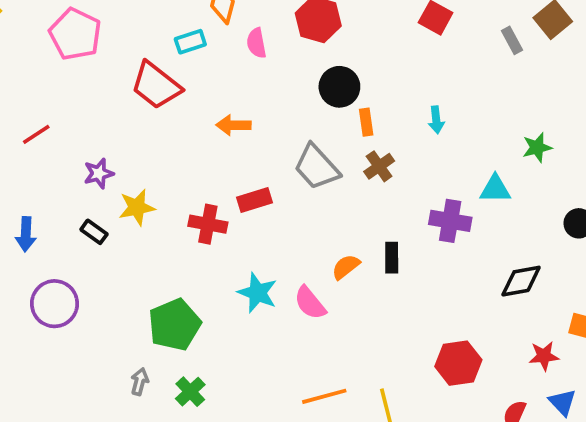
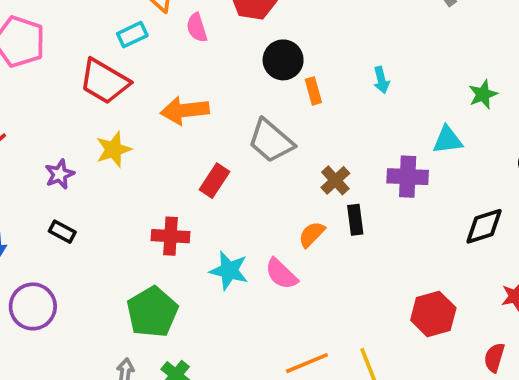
orange arrow: (234, 125) -> (185, 110), size x1.4
brown cross: (379, 166) -> (335, 180), moved
red rectangle: (254, 200) -> (214, 181), turned -32
yellow star: (137, 207) -> (113, 149), moved
red cross: (208, 224) -> (170, 236), moved

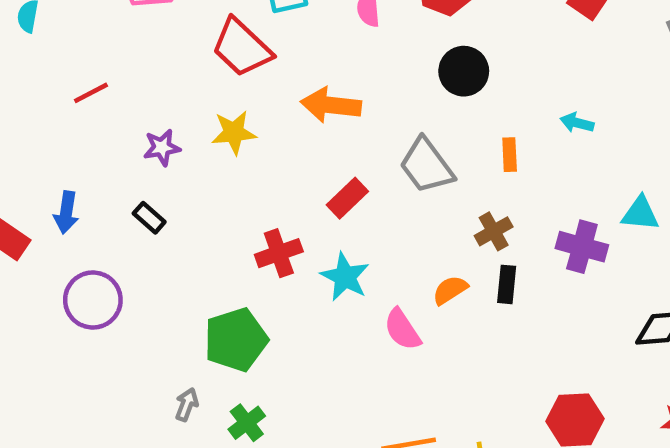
cyan arrow: (381, 80) -> (577, 123), turned 105
orange rectangle: (313, 91) -> (510, 155), moved
red cross: (170, 236) -> (279, 253), turned -36
cyan star: (229, 271) -> (345, 277), moved

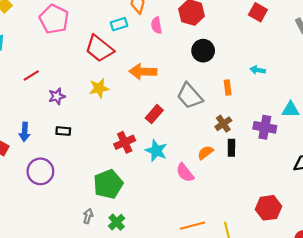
purple star: (162, 147) -> (57, 96), moved
black rectangle: (149, 218) -> (63, 131), turned -32

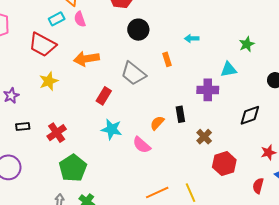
pink semicircle: (156, 25) -> (80, 19), moved
brown cross: (223, 124) -> (204, 137), moved
red cross: (125, 142) -> (57, 133), moved

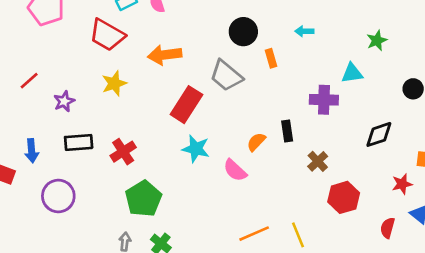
black circle: (138, 30) -> (243, 32), moved
red rectangle: (104, 96) -> (186, 105), size x1.5
black rectangle: (23, 126) -> (79, 142), size x1.5

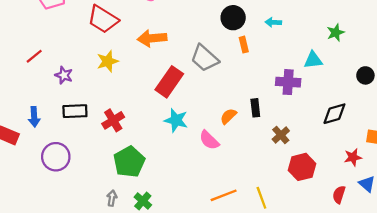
black circle: (243, 32) -> (233, 18), moved
purple star: (64, 101) -> (64, 75), turned -30

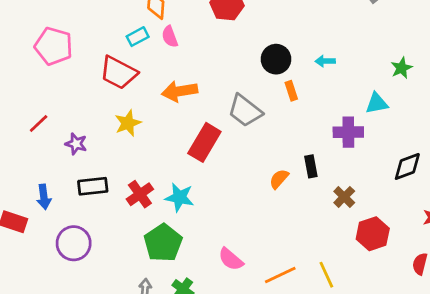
cyan star: (176, 120) -> (179, 197), moved
pink semicircle: (209, 140) -> (231, 259), moved

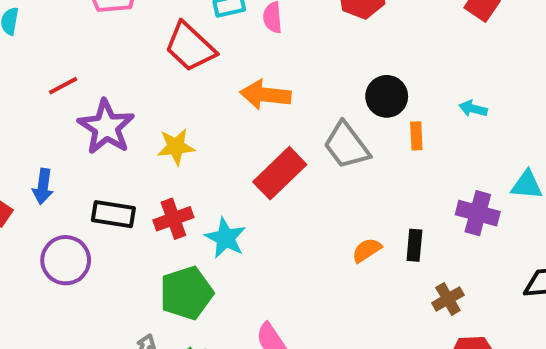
black circle: (276, 59) -> (387, 96), moved
yellow star: (128, 123) -> (176, 147), moved
purple star: (76, 144) -> (106, 127), size x1.8
black rectangle: (93, 186) -> (113, 214), moved

